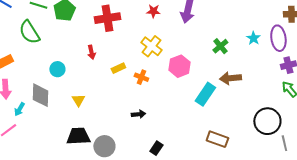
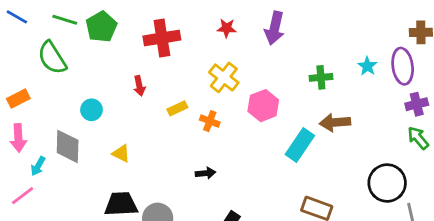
green cross: (220, 46) -> (321, 77), turned 35
yellow triangle: (78, 100) -> (121, 153), turned -32

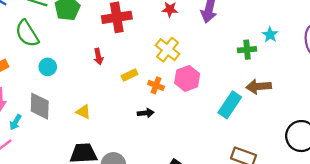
cyan star: (367, 66) -> (270, 35), moved
pink hexagon: (263, 106) -> (187, 78), moved
cyan circle: (92, 110) -> (48, 67), moved
black arrow: (206, 173) -> (146, 113), moved

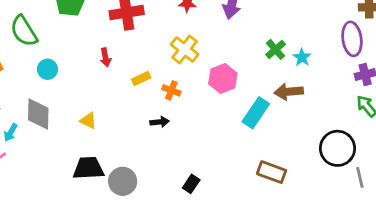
cyan star: (270, 35) -> (302, 57), moved
green cross: (247, 50) -> (276, 49), turned -36
pink hexagon: (187, 78) -> (223, 78), moved

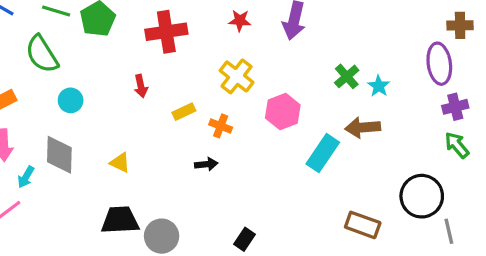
brown rectangle: (272, 172) -> (363, 225), moved

